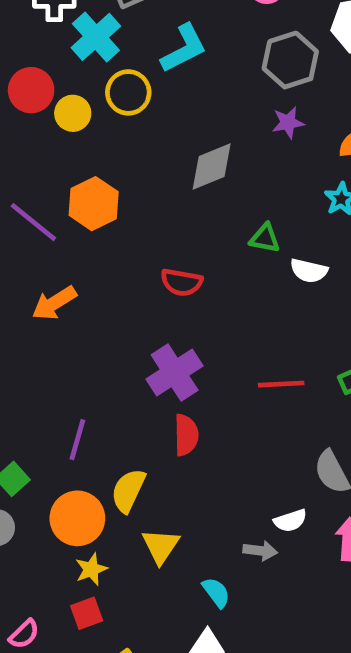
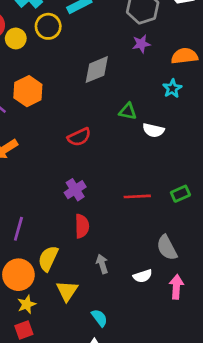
red semicircle: (182, 282) -> (79, 137), turned -35
purple cross: (175, 373) -> (75, 190), size x0.7
gray arrow: (260, 551) -> (102, 264), moved, turned -114

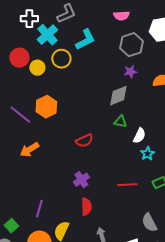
gray diamond: (97, 70) -> (118, 96), moved
cyan star: (172, 88) -> (147, 154), moved
white semicircle: (153, 130) -> (139, 136), turned -77

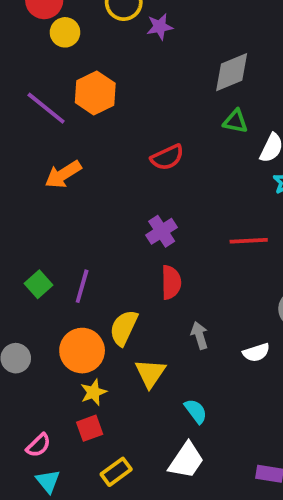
yellow circle: (37, 68) -> (65, 32), moved
purple star: (130, 72) -> (160, 27), moved
green square: (11, 226) -> (38, 284), moved

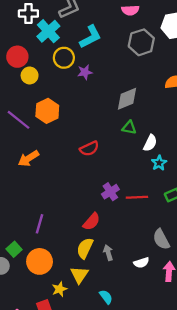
purple cross: (162, 231) -> (110, 192), moved
red semicircle: (171, 282) -> (92, 222), turned 42
green square: (38, 284) -> (14, 249), moved
yellow semicircle: (124, 328) -> (85, 248), moved
yellow star: (93, 392) -> (59, 289), moved

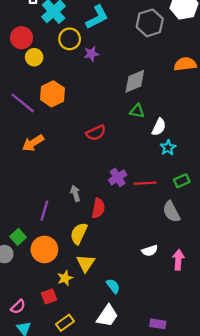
red semicircle: (92, 222) -> (98, 208), turned -30
gray semicircle: (161, 239) -> (171, 212), moved
yellow semicircle: (85, 248) -> (79, 233), moved
gray arrow: (108, 253) -> (75, 193), moved

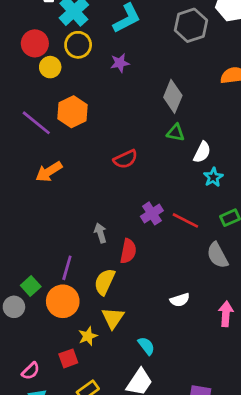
yellow circle: (70, 39) -> (78, 45), moved
gray diamond: (135, 81) -> (173, 96), turned -45
red line: (145, 183) -> (185, 220), turned 30
purple line: (44, 211) -> (67, 268), moved
white semicircle: (150, 251) -> (180, 300), moved

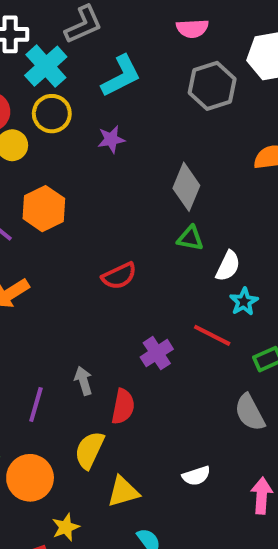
red line: (185, 220) -> (212, 335), moved
purple line: (67, 268) -> (36, 405), moved
yellow triangle: (113, 318) -> (123, 492), moved, turned 40

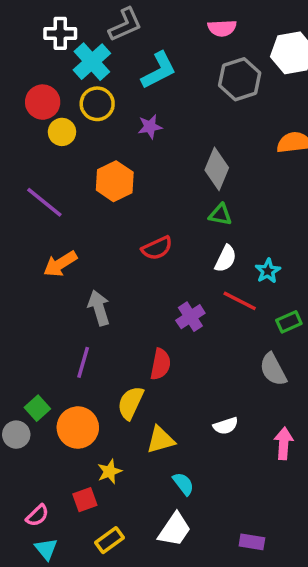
orange hexagon: (44, 209) -> (115, 181), moved
white semicircle: (228, 266) -> (226, 259), moved
gray arrow: (83, 381) -> (99, 308), moved, size x1.4

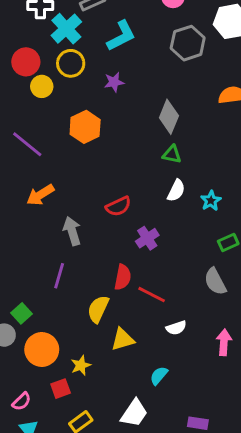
red semicircle: (157, 248) -> (118, 206), moved
red line: (240, 301) -> (152, 295), moved
orange circle: (78, 428) -> (42, 350), moved
cyan semicircle: (183, 484) -> (159, 376), moved, turned -102

